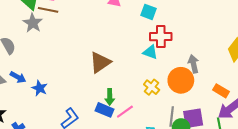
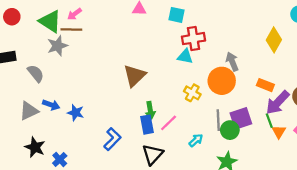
gray star: (33, 23) -> (57, 46), turned 30
blue rectangle: (105, 110) -> (147, 125), turned 66

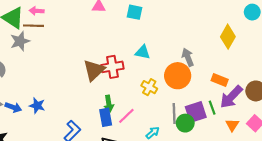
pink arrow: (75, 14) -> (37, 11), turned 40
red cross: (194, 39) -> (112, 67), moved
blue arrow: (51, 105) -> (13, 107), moved
green line: (269, 121) -> (212, 108), moved

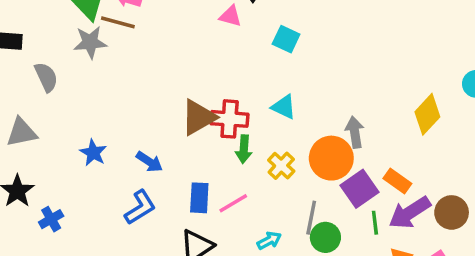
green arrow: (109, 104) -> (244, 149), moved
blue arrow: (13, 107) -> (149, 162), moved
purple square: (196, 112) -> (359, 189), moved, turned -30

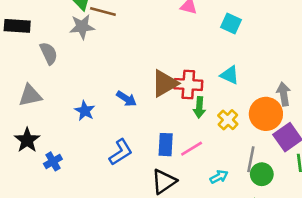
blue arrow: (149, 162) -> (126, 99), moved

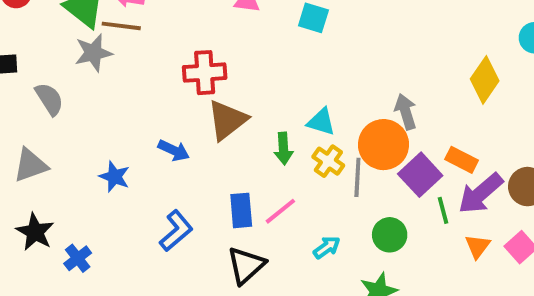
cyan triangle: (230, 75) -> (321, 122), moved
red cross: (188, 84) -> (205, 73), moved
gray line: (251, 159) -> (357, 177), moved

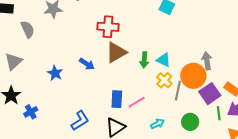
green arrow: (284, 149) -> (144, 60), moved
gray triangle: (30, 165) -> (13, 61), turned -30
blue L-shape: (176, 231) -> (80, 121), moved

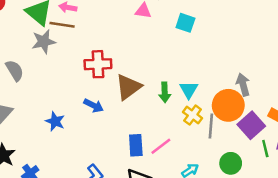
red cross: (108, 27) -> (98, 64), moved
cyan triangle: (163, 60) -> (189, 90), turned 42

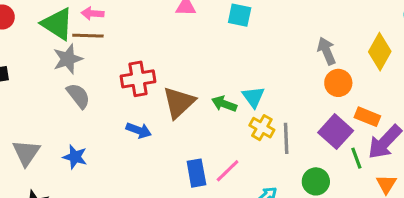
gray semicircle: (15, 70) -> (78, 96), moved
gray arrow: (243, 85) -> (327, 51), moved
green arrow: (165, 92) -> (224, 104), turned 120
orange circle: (228, 105) -> (338, 83), moved, size x0.7
blue star: (55, 121) -> (75, 157), moved

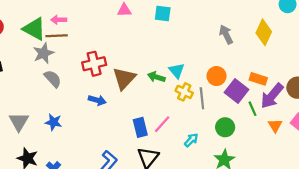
orange circle: (338, 83) -> (217, 76), moved

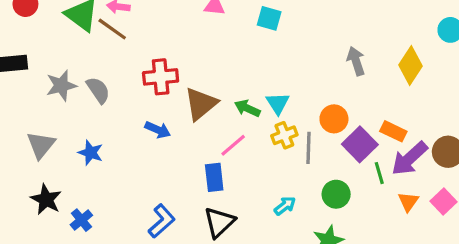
brown line: (57, 36) -> (112, 29), turned 30
gray star: (43, 53) -> (61, 86), moved
yellow cross: (184, 92) -> (284, 135), turned 35
pink line: (162, 124) -> (233, 145), moved

